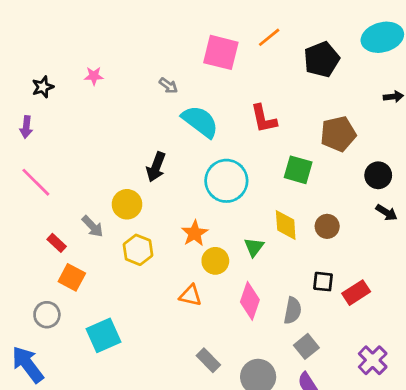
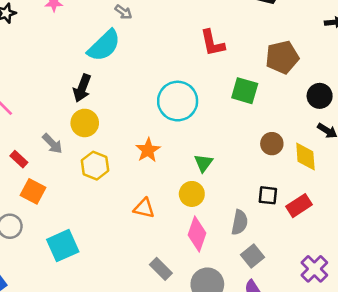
cyan semicircle: (200, 121) -> (104, 46), moved, turned 99
black arrow: (156, 167) -> (82, 88), moved
yellow diamond: (286, 225) -> (305, 157), moved
yellow circle: (215, 261) -> (192, 194), moved
pink diamond: (250, 301) -> (197, 234), moved

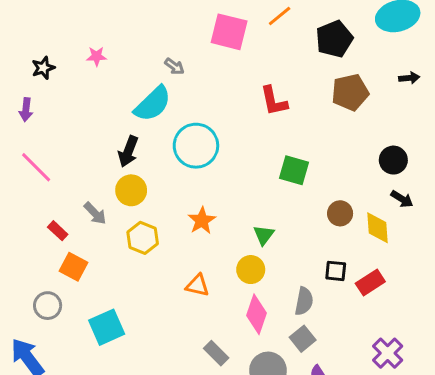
brown pentagon: (282, 57) -> (350, 92), moved
green square: (245, 91) -> (294, 170), moved
cyan circle: (178, 101) -> (196, 146), moved
gray square: (252, 256) -> (303, 339), moved

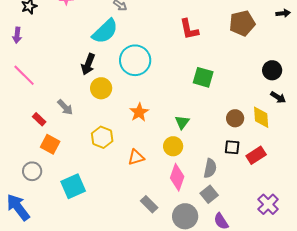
yellow circle: (131, 190) -> (101, 88), moved
brown circle: (340, 213) -> (235, 118), moved
yellow hexagon: (143, 238) -> (102, 137), moved
orange triangle: (197, 285) -> (136, 157), turned -30

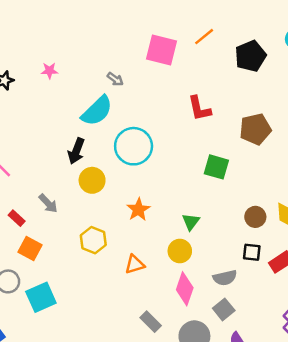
brown pentagon: (242, 23) -> (255, 129), moved
gray semicircle: (210, 168) -> (225, 278), turned 66
cyan square: (73, 186) -> (41, 297), moved

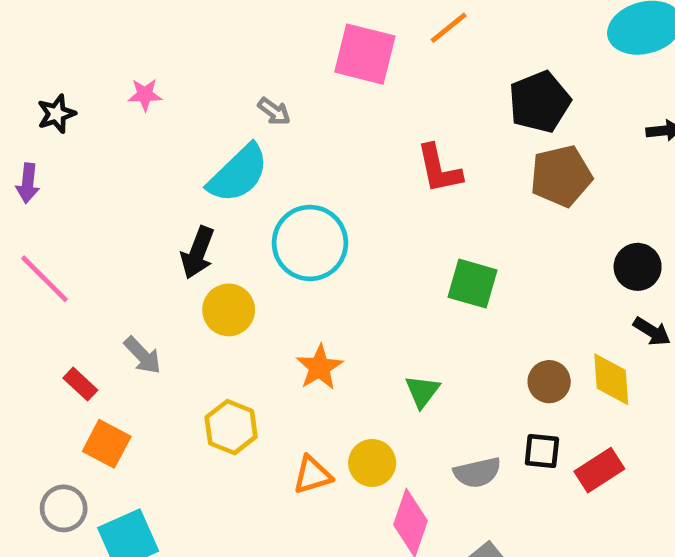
black pentagon: (250, 56) -> (540, 102), moved
brown pentagon: (255, 129) -> (561, 176), moved
yellow circle: (180, 251) -> (372, 463), moved
gray semicircle: (225, 278) -> (477, 473), moved

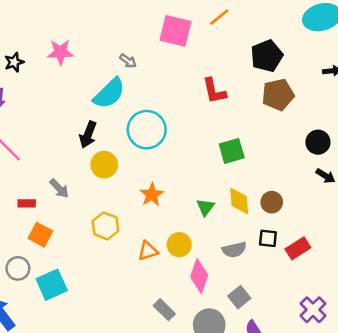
pink star: (145, 95) -> (60, 52), size x1.5
green square: (473, 284) -> (232, 151), turned -32
yellow diamond: (611, 379) -> (239, 201), moved
red rectangle: (80, 384) -> (27, 203), turned -42

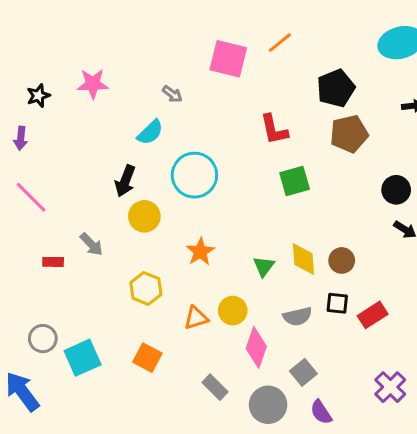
cyan semicircle: (109, 93) -> (150, 132), size x0.7
green square: (232, 151) -> (295, 181), moved
orange square: (40, 235) -> (147, 358), moved

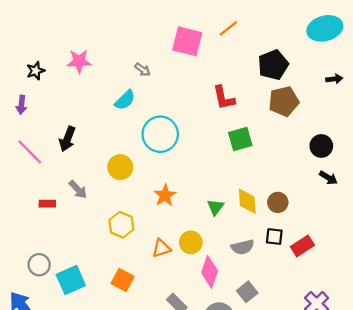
black arrow: (125, 181) -> (67, 139), moved

